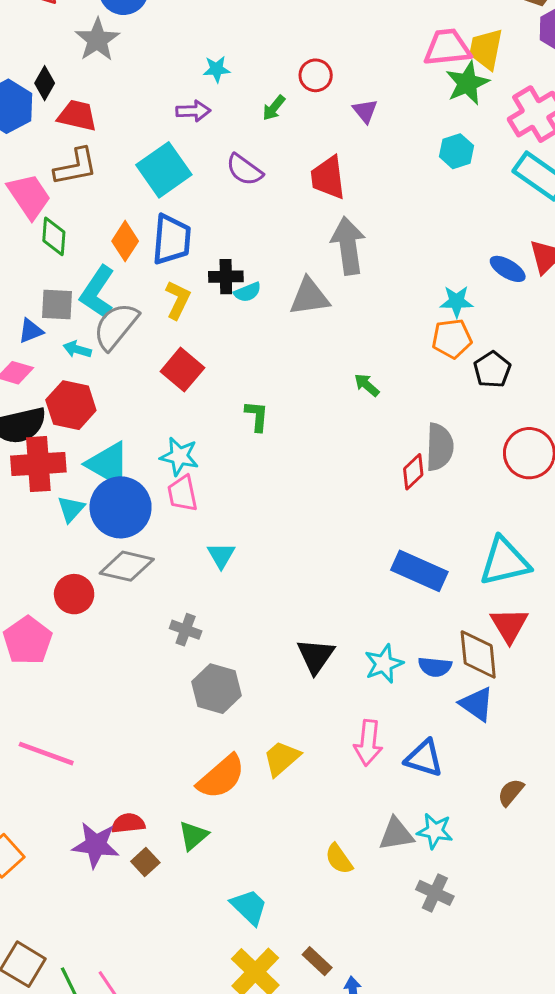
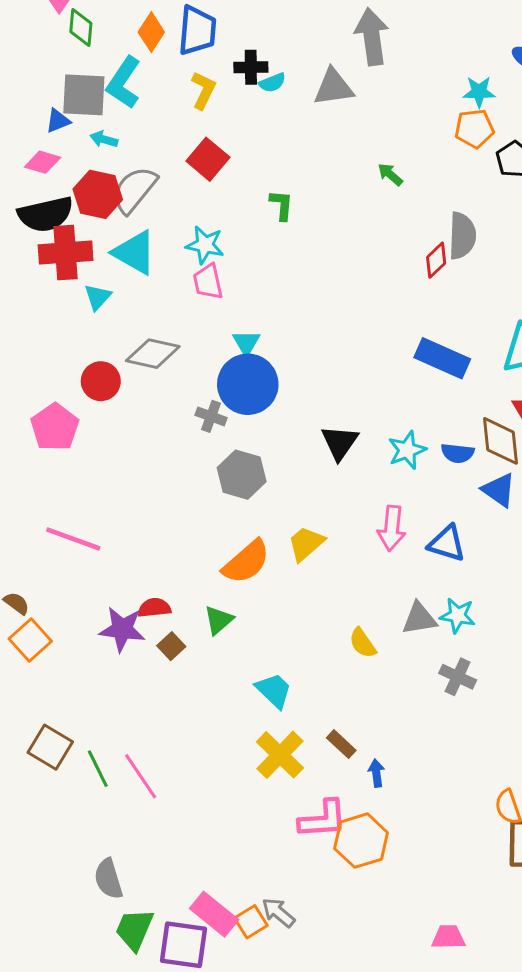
gray square: (57, 305) -> (84, 95), size x1.4
gray semicircle: (116, 326) -> (134, 190), moved
blue circle: (121, 507) -> (248, 384), moved

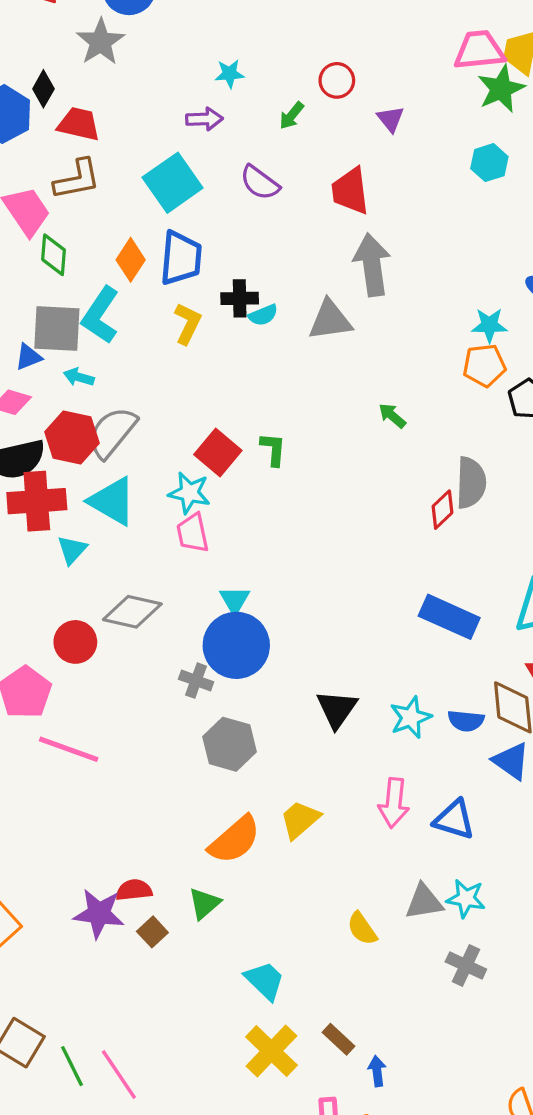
red square: (208, 159) -> (218, 453), moved
pink line: (73, 539) -> (69, 749), moved

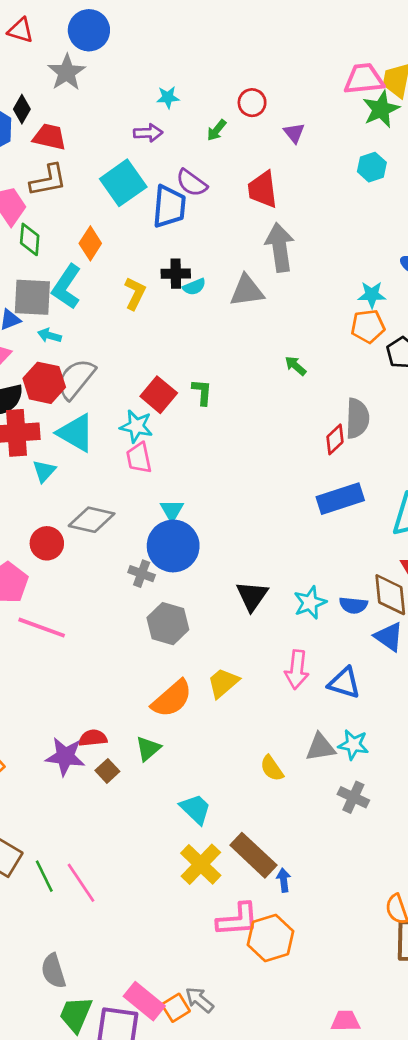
blue trapezoid: (181, 258) -> (169, 207), moved
blue rectangle: (449, 617) -> (340, 499), moved, turned -42
brown rectangle: (339, 1039) -> (253, 855), size x1.8

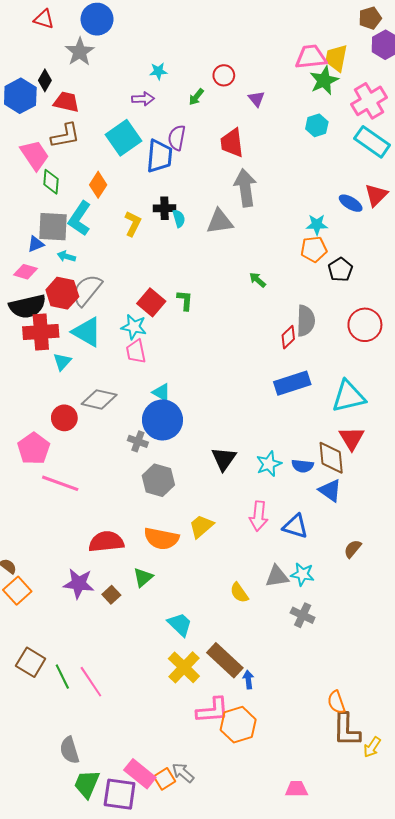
purple semicircle: (192, 183) -> (177, 138), turned 65
cyan semicircle: (194, 287) -> (179, 218), turned -84
cyan triangle: (172, 510) -> (161, 392), turned -30
orange semicircle: (172, 699) -> (161, 539), turned 52
red semicircle: (93, 738) -> (106, 542), moved, size x1.6

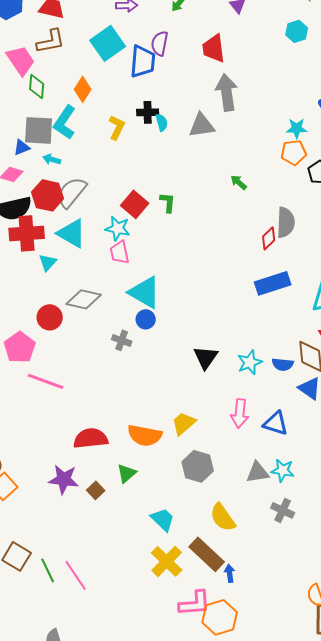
cyan triangle: (161, 392) -> (145, 292), size x1.8
blue circle: (162, 420) -> (146, 319), size x0.5
gray hexagon: (158, 480) -> (198, 466), moved
yellow semicircle: (239, 593) -> (223, 517), moved, size x1.4

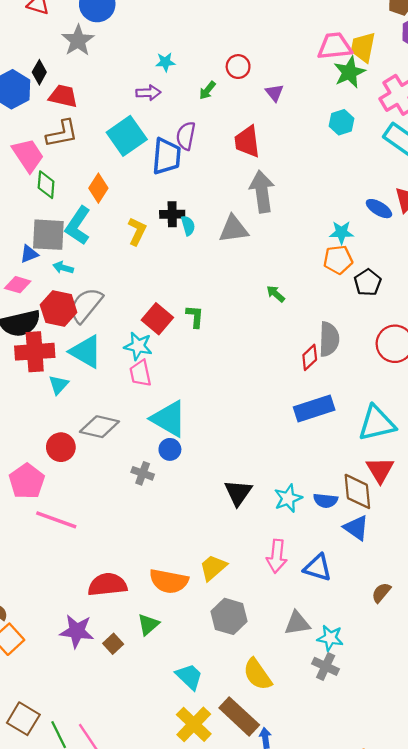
cyan star: (283, 470) -> (330, 638), moved

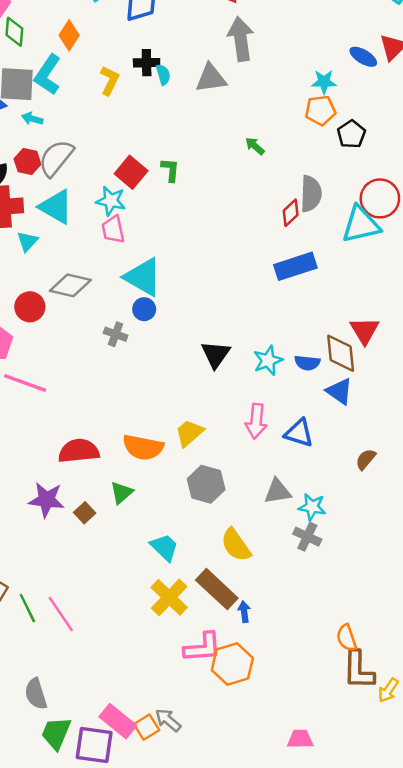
red hexagon: (59, 309) -> (27, 162), size x0.7
cyan triangle: (377, 423) -> (361, 225), moved

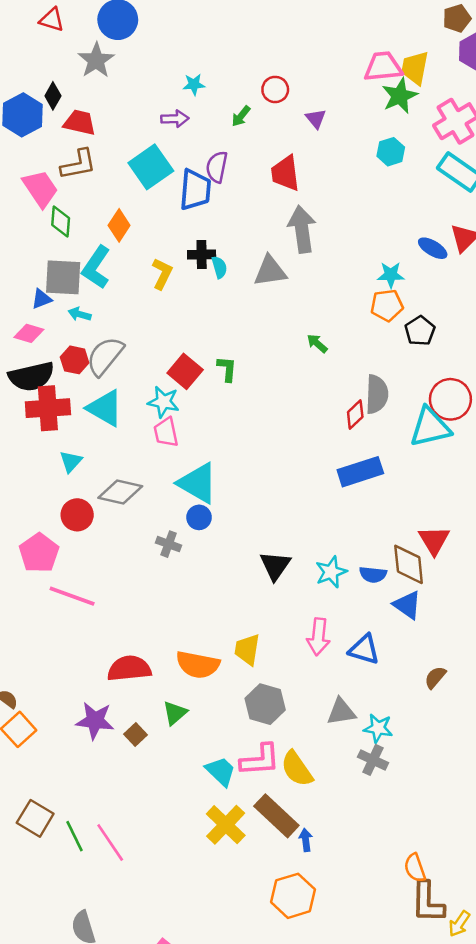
cyan triangle: (27, 241) -> (71, 462), moved
yellow trapezoid: (189, 433) -> (247, 649), turned -40
pink L-shape: (203, 647) -> (260, 760), moved

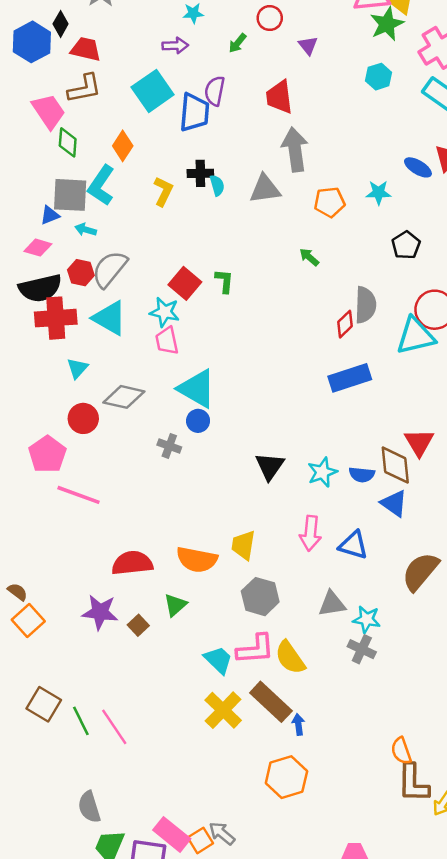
orange pentagon: (387, 305) -> (330, 202), moved
brown semicircle: (435, 677) -> (420, 571), size x1.8

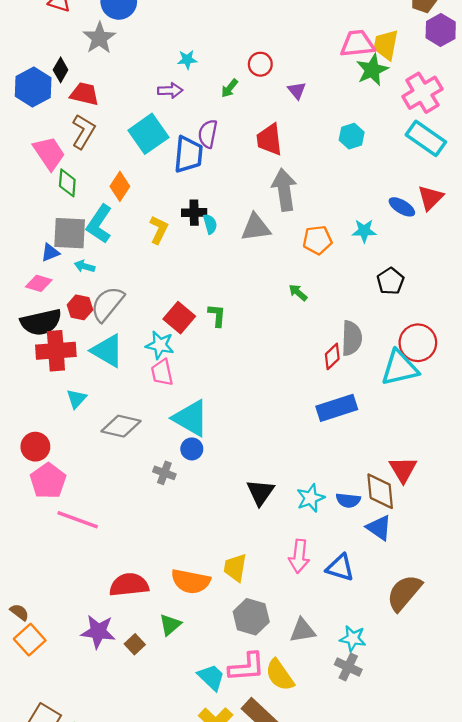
cyan hexagon: (379, 77) -> (352, 136), moved
brown L-shape: (84, 89) -> (83, 132), turned -48
red circle: (83, 418) -> (35, 447), moved
gray triangle: (332, 604) -> (303, 630), moved

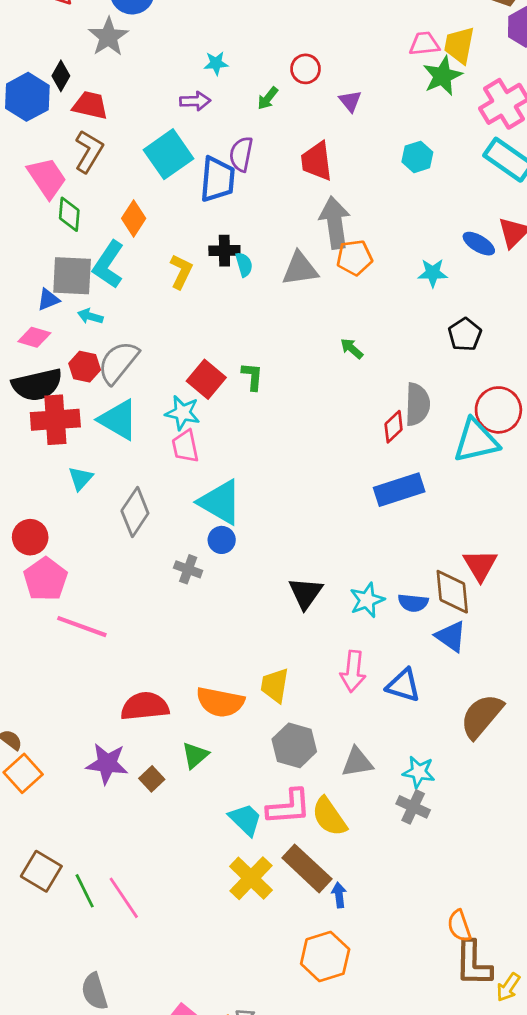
pink trapezoid: (357, 44) -> (424, 44), size x0.7
orange pentagon: (317, 240) -> (354, 258), moved
gray diamond: (121, 426) -> (135, 512), turned -69

